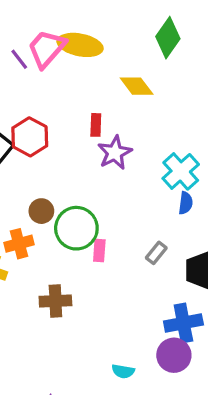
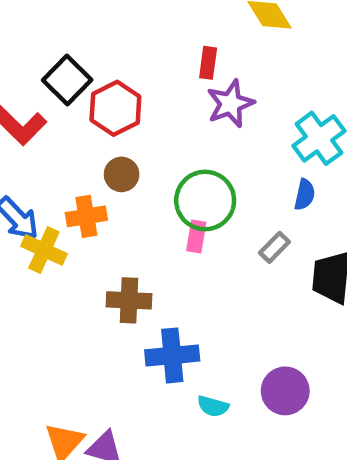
red hexagon: (30, 137) -> (115, 108), moved
blue semicircle: (186, 203) -> (305, 195), moved
green circle: (76, 228) -> (205, 200), moved
blue cross: (183, 323) -> (172, 355), moved

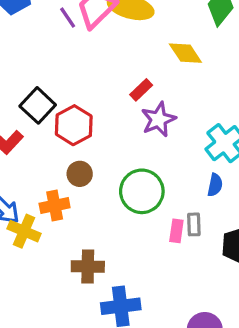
red rectangle: (208, 63) -> (141, 90), turned 40
pink rectangle: (196, 237) -> (176, 231), moved
gray rectangle: (274, 247) -> (194, 224), turned -45

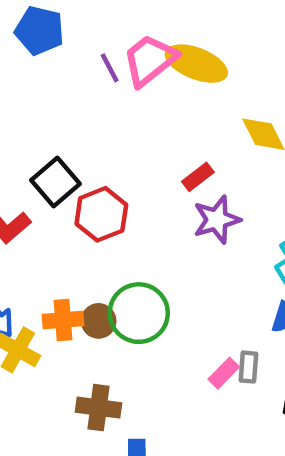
brown circle: (80, 174) -> (99, 321), moved
green circle: (142, 191) -> (139, 313), moved
pink rectangle: (176, 231) -> (224, 373), turned 30

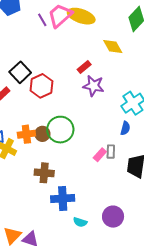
purple star: (217, 220) -> (93, 86), turned 30

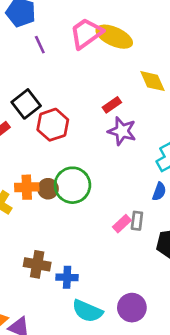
purple line: (42, 20) -> (40, 45), moved
brown cross: (44, 173) -> (37, 264), moved
blue cross: (63, 198) -> (67, 277), size x0.7
cyan semicircle: (80, 222) -> (87, 311), size x1.6

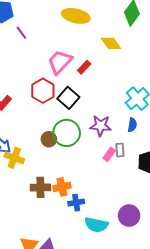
pink trapezoid: (86, 33) -> (60, 62), moved
black square: (26, 104) -> (68, 98), moved
purple star: (122, 131) -> (101, 126), moved
orange cross: (27, 187) -> (62, 187), moved
brown cross: (37, 264) -> (40, 187), moved

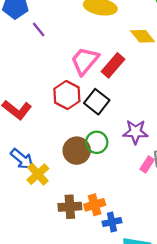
red rectangle: (84, 67) -> (113, 65), size x1.5
green circle: (67, 133) -> (97, 142), size x0.7
brown circle: (49, 139) -> (77, 151), size x1.5
yellow cross: (14, 158) -> (38, 174), turned 30

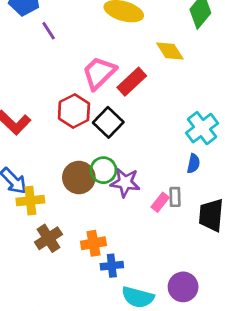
purple star: (135, 132) -> (125, 182), moved
yellow cross: (38, 174) -> (30, 201), turned 30
brown cross: (70, 207) -> (48, 238), moved, turned -35

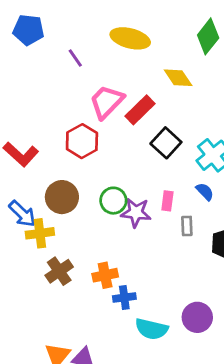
purple line: (49, 31) -> (75, 58), moved
black square: (108, 122) -> (166, 143), moved
blue semicircle: (193, 164) -> (205, 192), turned -54
brown circle: (79, 178) -> (62, 197), moved
pink rectangle: (160, 202) -> (167, 201), moved, turned -30

